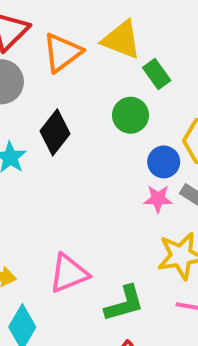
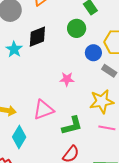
black diamond: (55, 132) -> (37, 37), turned 30
pink star: (158, 199) -> (67, 79), moved

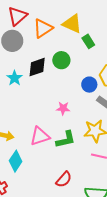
green circle: (77, 28) -> (61, 60), moved
green L-shape: (72, 126) -> (66, 139), moved

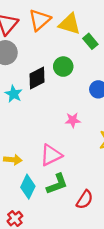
orange triangle: (43, 28) -> (40, 20), moved
green L-shape: (66, 139) -> (57, 184), moved

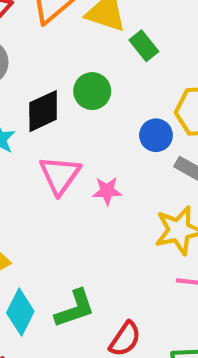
pink triangle: (51, 155) -> (60, 175), moved, turned -30

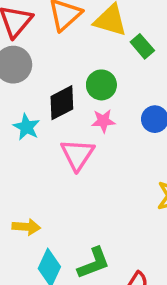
pink star: (107, 191) -> (103, 121), moved

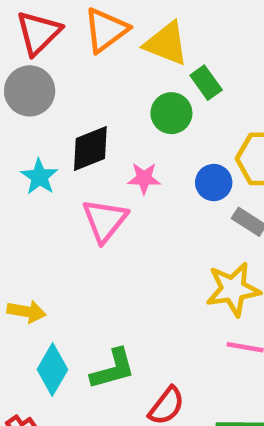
green circle: (101, 85) -> (171, 113), moved

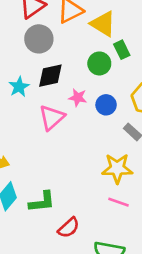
gray circle: (30, 91) -> (39, 39), moved
blue circle: (214, 183) -> (106, 105), moved

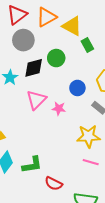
green circle: (99, 63) -> (56, 58), moved
pink star: (78, 98) -> (59, 108), moved
red semicircle: (69, 228) -> (54, 184), turned 72

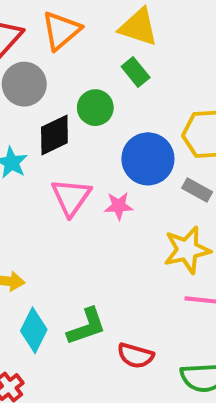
yellow triangle: (72, 26) -> (138, 27), moved
green rectangle: (87, 45) -> (136, 72), moved
blue circle: (77, 88) -> (148, 159), size x1.6

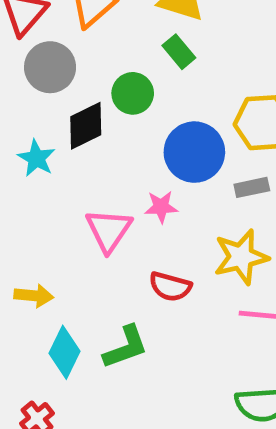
gray rectangle: (197, 190) -> (252, 187), turned -40
pink triangle: (71, 197) -> (109, 230), moved
red semicircle: (136, 356) -> (170, 287), moved

